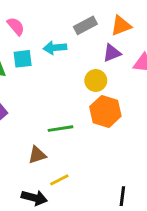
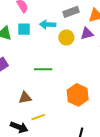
yellow circle: (96, 80) -> (66, 37), moved
orange hexagon: (105, 111) -> (78, 95), moved
green line: (60, 129) -> (43, 69), moved

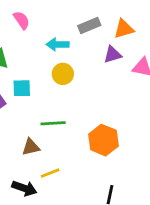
cyan square: (24, 29) -> (22, 88), moved
yellow circle: (66, 37) -> (63, 74), moved
green line: (43, 69) -> (53, 123), moved

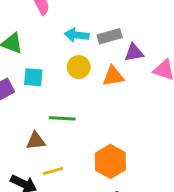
gray rectangle: (89, 25) -> (110, 36), moved
orange triangle: (124, 29) -> (113, 76), moved
orange hexagon: (103, 140) -> (110, 161), moved

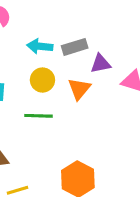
orange triangle: (113, 76) -> (79, 89), turned -40
green line: (62, 118) -> (39, 116), moved

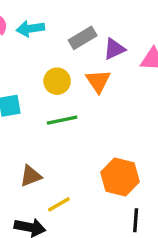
cyan arrow: (40, 46) -> (30, 29), moved

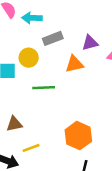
gray rectangle: (83, 38) -> (53, 38), moved
yellow circle: (57, 81) -> (29, 58), moved
orange triangle: (98, 81) -> (74, 64), turned 42

